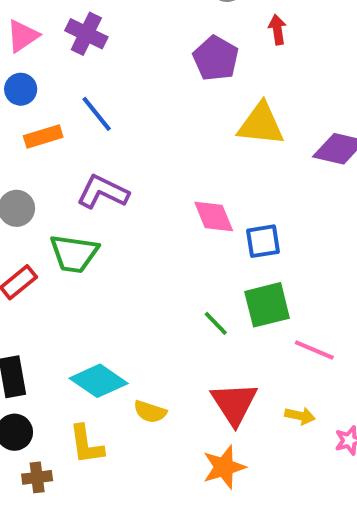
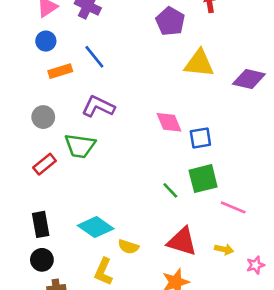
red triangle: (234, 403) -> (182, 241), turned -40
yellow L-shape: (86, 445) -> (104, 272), moved, turned 32

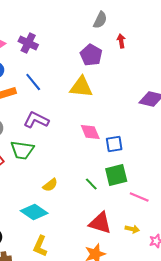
yellow triangle: (199, 63) -> (81, 87), moved
yellow semicircle: (128, 247) -> (50, 185), moved, turned -56

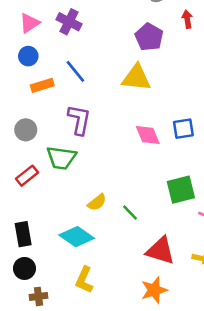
purple L-shape: (36, 120) -> (79, 120), turned 75
blue square: (114, 144) -> (183, 129), moved
green line: (91, 184) -> (130, 213), moved

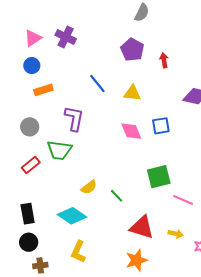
red arrow: (187, 19) -> (164, 60), moved
blue line: (75, 71) -> (97, 84), moved
yellow triangle: (136, 78) -> (132, 93), moved, size x0.7

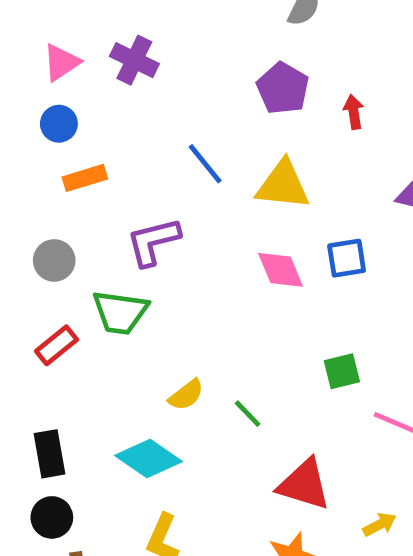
yellow triangle: (132, 93) -> (283, 185), size x1.4
purple L-shape: (74, 118) -> (153, 242), turned -115
green square: (159, 177) -> (342, 371), size x0.7
yellow arrow: (176, 234) -> (380, 525), moved, turned -40

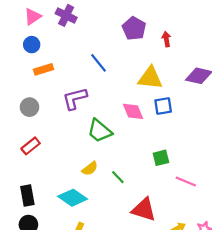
yellow triangle: (283, 185) -> (150, 78), moved
green trapezoid: (120, 312) -> (100, 131), moved, turned 32

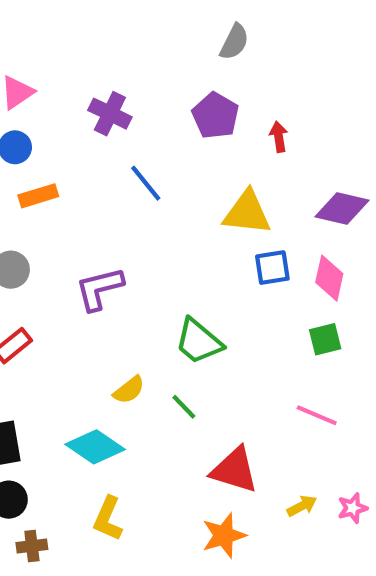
purple cross: (66, 15) -> (110, 114), moved
purple L-shape: (75, 98) -> (99, 289), moved
pink diamond: (133, 111) -> (329, 278), moved, turned 35
green trapezoid: (100, 131) -> (199, 341), moved
green square: (161, 158) -> (325, 339), moved

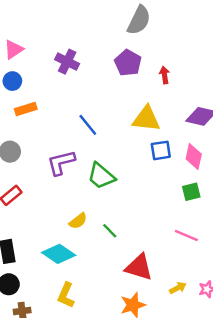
gray semicircle: (234, 42) -> (139, 20), size x1.4
blue line: (146, 183) -> (88, 125), moved
green trapezoid: (199, 341) -> (101, 176), moved

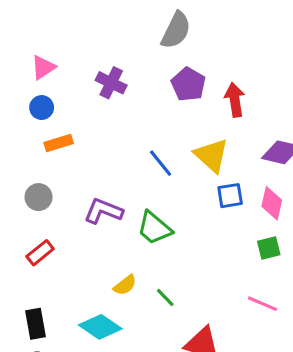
gray semicircle: (139, 20) -> (176, 30), moved
red arrow: (164, 75) -> (235, 100), size x1.5
yellow triangle: (146, 119) -> (212, 155), turned 36
blue line: (88, 125) -> (161, 163), moved
purple L-shape: (61, 163) -> (103, 211), turned 36

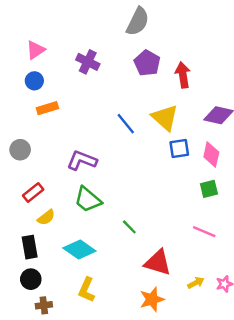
gray circle: (39, 197) -> (20, 150), moved
green trapezoid: (154, 228) -> (88, 200), moved
yellow semicircle: (125, 285) -> (46, 217), moved

